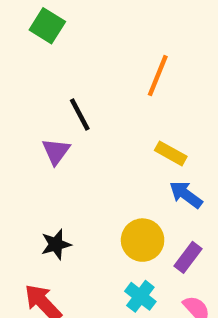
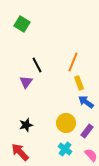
orange line: (158, 76) -> (73, 62), moved
yellow rectangle: (171, 153) -> (79, 83), turned 40

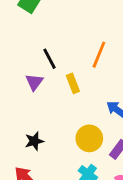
yellow rectangle: (79, 83) -> (73, 83), moved

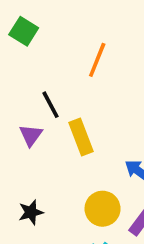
orange line: (99, 55) -> (97, 60), moved
yellow rectangle: (73, 83) -> (81, 137), size x1.4

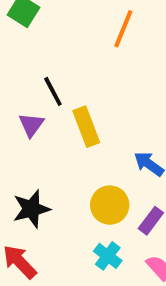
orange line: (97, 60) -> (123, 29), moved
black star: (31, 212) -> (31, 209), size x1.4

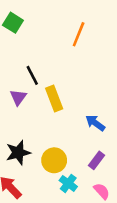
yellow circle: (110, 205) -> (54, 160), moved

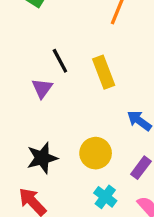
yellow rectangle: (54, 99) -> (104, 72), moved
yellow circle: (54, 160) -> (96, 153), moved

